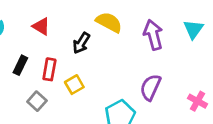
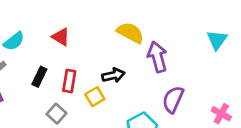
purple arrow: (153, 35) -> (157, 57), moved
black arrow: (81, 43) -> (113, 75), moved, turned -135

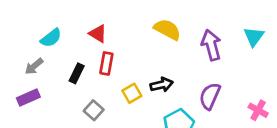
purple arrow: (157, 57) -> (211, 45), moved
black arrow: (113, 75) -> (162, 85), moved
red rectangle: (69, 81) -> (106, 63), moved

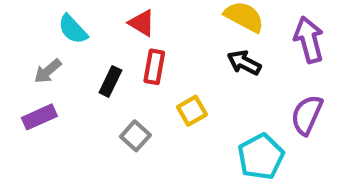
cyan semicircle: (51, 38) -> (73, 29), turned 85
black arrow: (162, 85) -> (244, 63), moved, turned -140

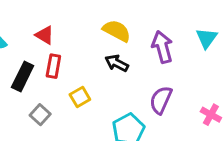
black rectangle: (110, 81) -> (23, 76), size x1.4

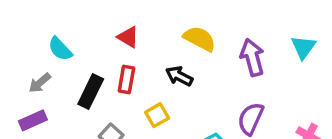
red triangle: (45, 35) -> (128, 37), moved
black arrow: (117, 63) -> (179, 76), moved

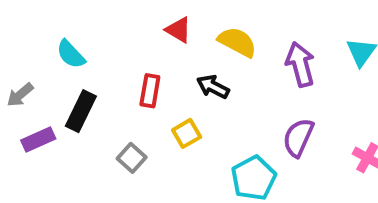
red triangle: (128, 37) -> (178, 30), moved
gray arrow: (40, 83) -> (20, 95), moved
black rectangle: (91, 91) -> (81, 111), moved

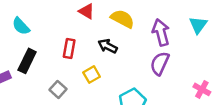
purple semicircle: (298, 137) -> (160, 63), moved

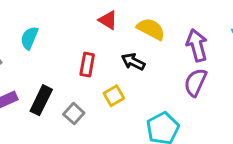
cyan semicircle: (21, 26) -> (29, 38), turned 66
black rectangle: (27, 61) -> (41, 100), moved

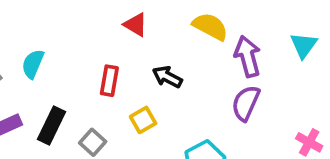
yellow semicircle: (151, 29) -> (210, 27), moved
cyan semicircle: (29, 38) -> (33, 64), moved

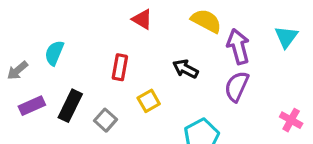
black arrow: (167, 77) -> (185, 69), moved

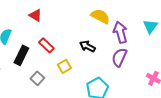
red triangle: (142, 19) -> (35, 15), moved
red rectangle: (120, 67) -> (46, 45), turned -56
black rectangle: (70, 106) -> (21, 55), moved

